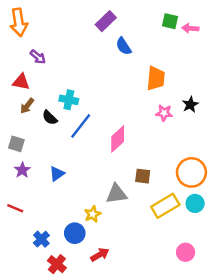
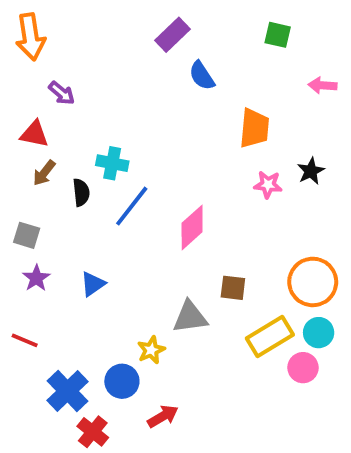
pink arrow: (190, 28) -> (322, 85), moved
black semicircle: (50, 118) -> (81, 192), turned -140
blue cross: (41, 239) -> (67, 391), size x1.5
pink circle: (186, 252) -> (303, 368), moved

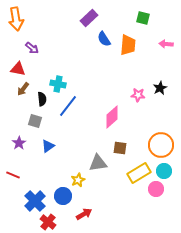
orange trapezoid: (254, 128) -> (128, 45), moved
pink diamond: (192, 227) -> (112, 117), moved
gray square: (27, 235) -> (35, 121), moved

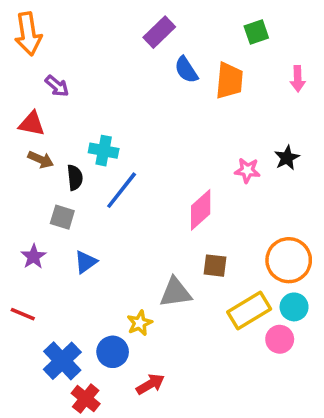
green square: (143, 18) -> (256, 32), turned -32
pink arrow: (166, 44) -> (298, 79), turned -96
brown arrow: (23, 89) -> (41, 160), turned -104

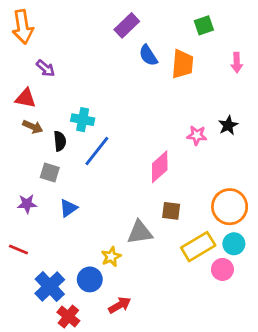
purple star: (34, 257) -> (27, 204), turned 30

